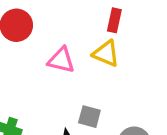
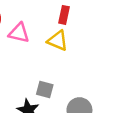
pink triangle: (61, 60) -> (19, 33), moved

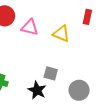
red rectangle: (64, 15) -> (87, 17), moved

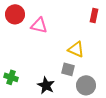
yellow triangle: (61, 34) -> (76, 49), moved
gray square: (51, 73) -> (68, 69), moved

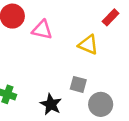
red rectangle: (94, 15) -> (111, 17), turned 32
yellow triangle: (76, 49) -> (88, 45), moved

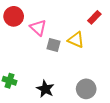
pink triangle: (42, 30) -> (38, 28), turned 30
gray square: (78, 84) -> (53, 45), moved

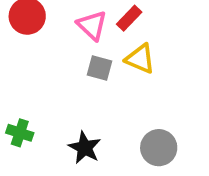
red rectangle: (94, 17) -> (129, 18), moved
pink triangle: (38, 28) -> (92, 25), moved

